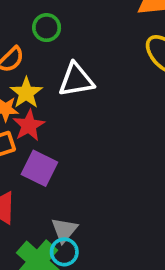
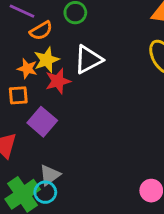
white triangle: (76, 80) -> (88, 59), turned -32
red star: (29, 125) -> (58, 81), moved

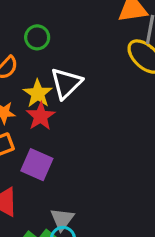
yellow star: (47, 60) -> (38, 93), moved

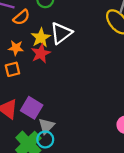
purple square: (37, 165) -> (32, 108), moved

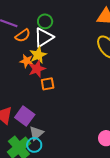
white triangle: (61, 33) -> (44, 37), moved
orange star: (16, 48) -> (27, 61), moved
orange square: (12, 69) -> (48, 84), moved

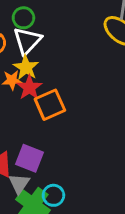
orange square: (48, 84) -> (50, 105), size x1.5
gray triangle: (36, 133) -> (19, 183), moved

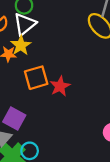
red star: (29, 88) -> (60, 86), moved

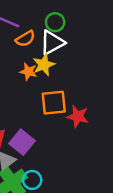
red star: (60, 86) -> (78, 116), turned 30

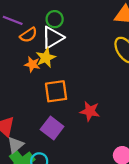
red star: (78, 116) -> (90, 111), moved
purple square: (22, 142) -> (52, 128), moved

